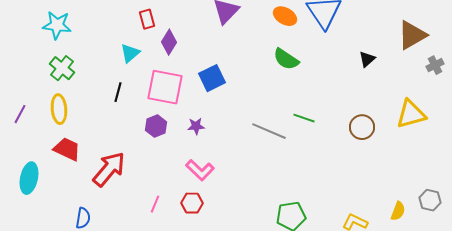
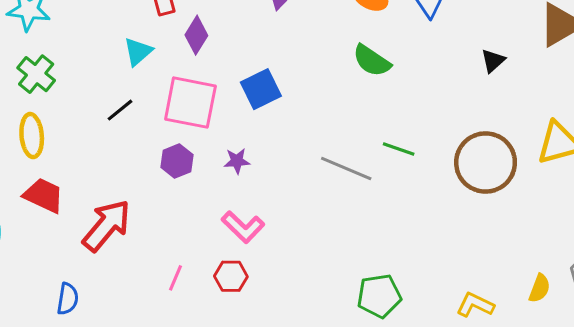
black line: (118, 92) -> (120, 110), turned 36
brown circle: (362, 127) -> (486, 162), size x1.6

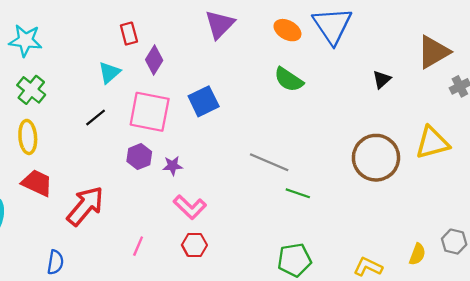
green line: (399, 149) -> (298, 193), moved
purple star: (237, 161) -> (173, 166), moved
red hexagon: (231, 276) -> (194, 245), moved

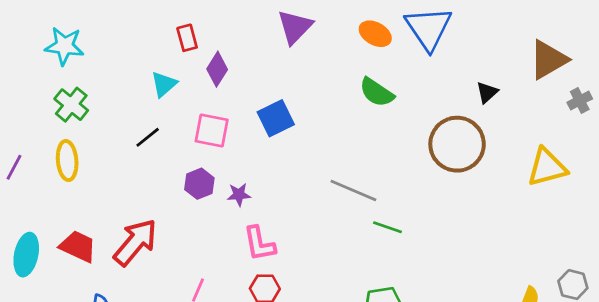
pink square: (150, 112) -> (212, 131), size x0.7
brown circle: (376, 158) -> (457, 144), moved
red trapezoid: (37, 183) -> (78, 246), moved
pink L-shape: (190, 207) -> (259, 244), turned 36

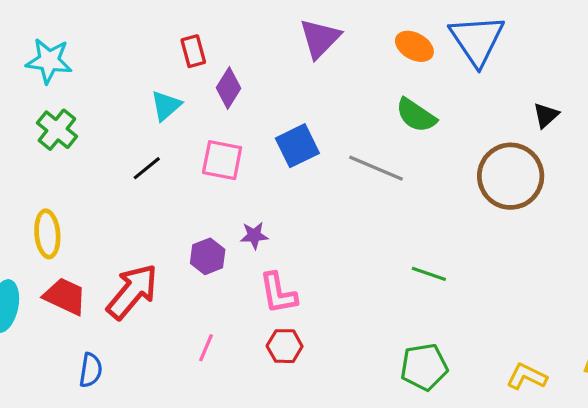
yellow ellipse: (67, 161) -> (47, 234), moved
purple hexagon: (199, 184) -> (208, 256), moved
gray line: (353, 190) -> (376, 168), moved

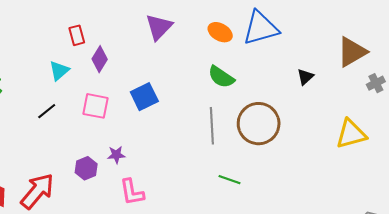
blue triangle: (477, 40) -> (261, 28), turned 48
gray line: (376, 168) -> (212, 126), moved, turned 64
brown circle: (511, 176) -> (259, 124), moved

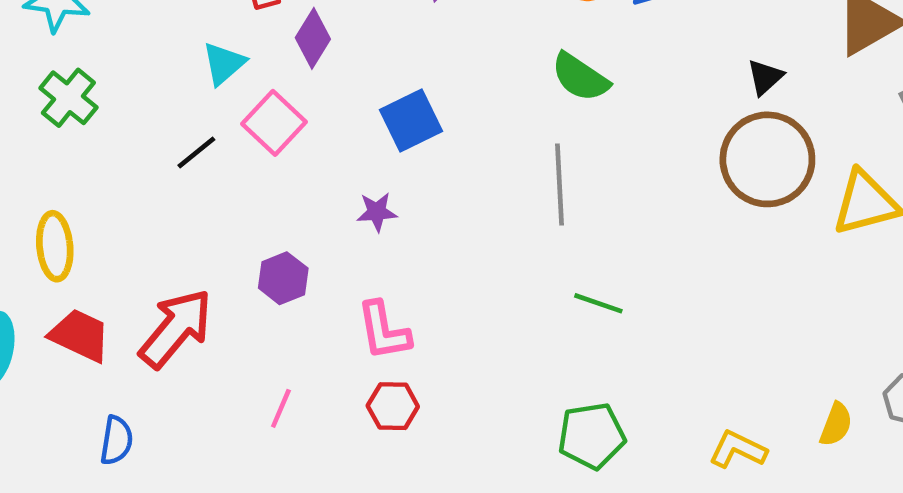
pink square: (96, 106) -> (274, 123), moved, turned 32
brown circle: (259, 124) -> (767, 159), moved
purple star: (116, 155) -> (377, 212), moved

